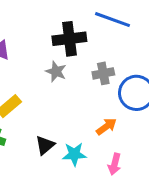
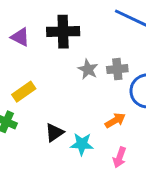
black cross: (69, 39) -> (63, 32), moved
gray star: (56, 71) -> (88, 69), moved

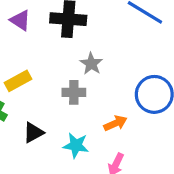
gray cross: (117, 69) -> (74, 92), moved
black triangle: (54, 133) -> (33, 133), moved

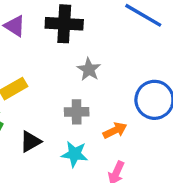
gray cross: (74, 92) -> (77, 112), moved

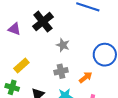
black cross: (64, 24) -> (43, 22), turned -30

